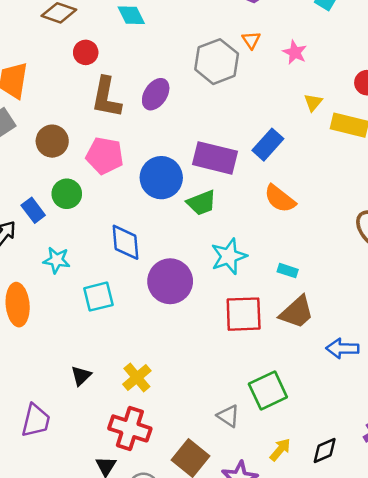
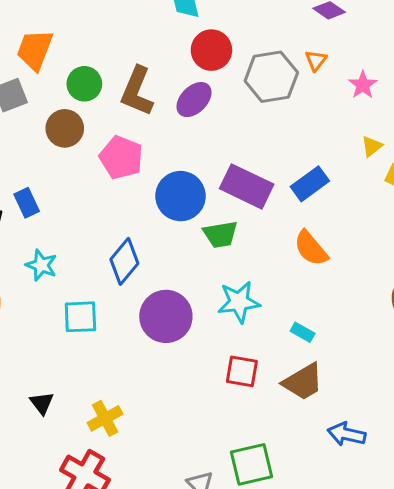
red circle: (86, 52) -> (211, 50), moved, size x1.4
green circle: (67, 194) -> (84, 84), moved
blue diamond: (126, 242) -> (124, 261), turned 33
red square: (244, 314) -> (242, 371), size x0.7
black triangle: (81, 376) -> (42, 403), turned -35

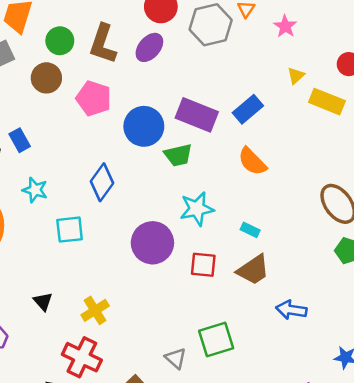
purple circle: (166, 316) -> (152, 243), moved

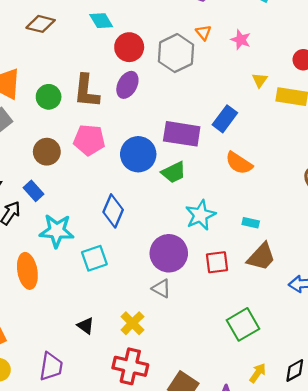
brown circle: (46, 78) -> (47, 152), moved
cyan star: (35, 190) -> (57, 231), size x1.5
gray triangle: (176, 358) -> (161, 289), moved

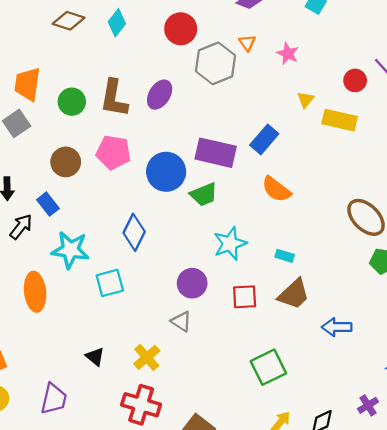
cyan diamond: (101, 21) -> (117, 23), moved, turned 65
red circle: (129, 47) -> (181, 29), moved
purple circle: (169, 253) -> (192, 283), size x0.7

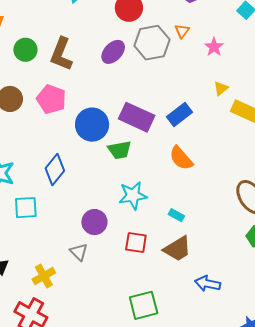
purple ellipse: (160, 95) -> (113, 52), moved

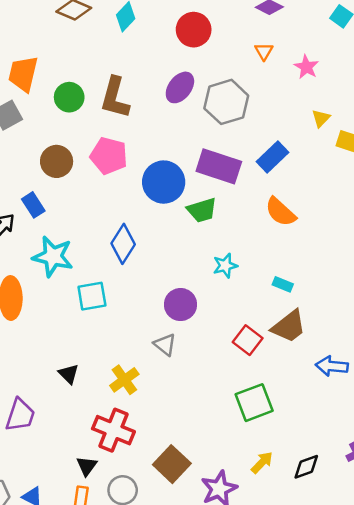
gray hexagon: (152, 43) -> (226, 102), moved
cyan star: (133, 195) -> (225, 266), size x0.7
red square: (136, 242) -> (248, 340), moved, turned 35

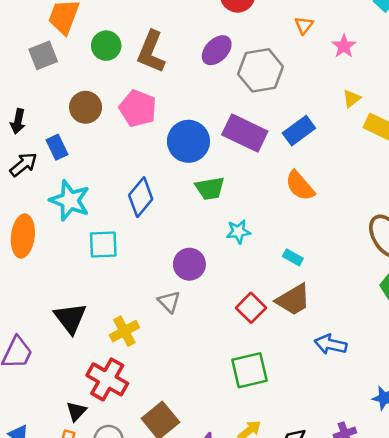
green trapezoid: (202, 210) -> (210, 188), moved
black triangle: (69, 374) -> (70, 318), size x1.6

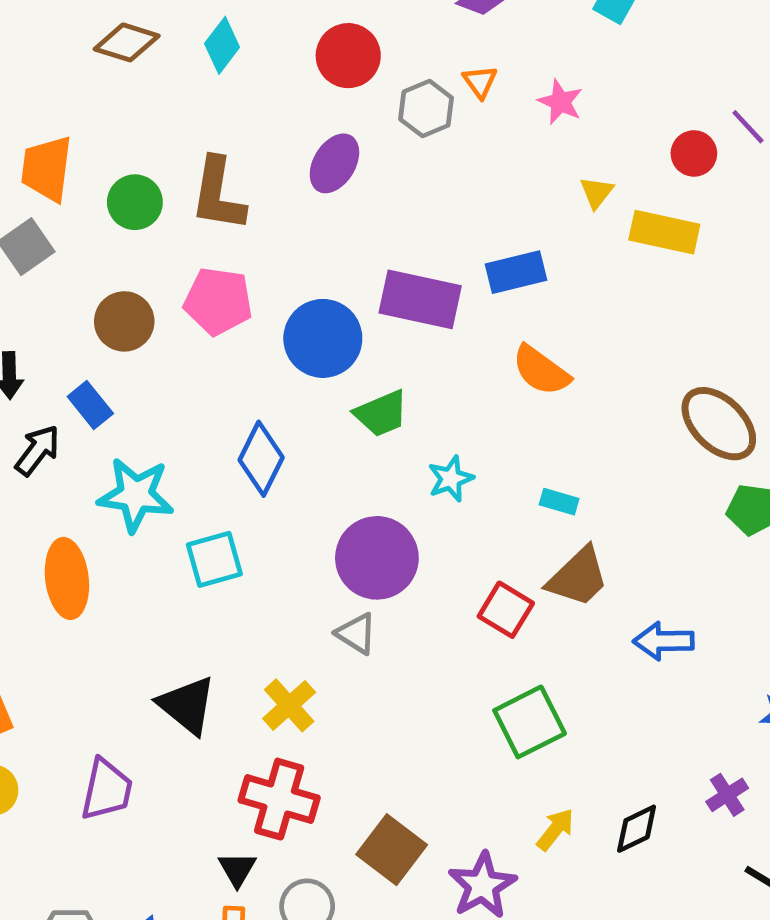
gray hexagon: (261, 70) -> (426, 109), moved, size x0.7
blue rectangle: (299, 131) -> (516, 272), turned 36
purple circle: (189, 264) -> (377, 558), size x1.4

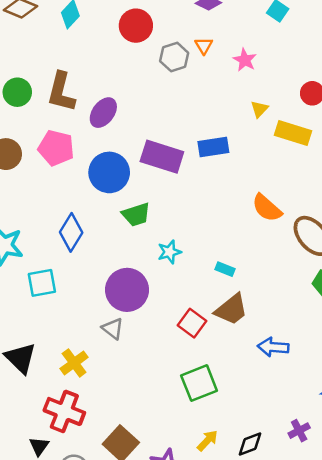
purple ellipse: (334, 163) -> (103, 113), moved
orange semicircle: (541, 370) -> (267, 208), moved

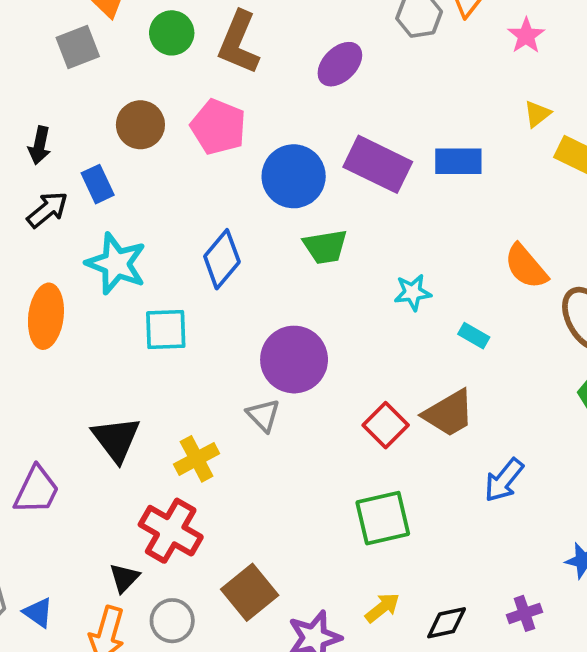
purple ellipse: (103, 113) -> (340, 64), moved
cyan star: (169, 252) -> (413, 292), moved
cyan rectangle: (225, 269) -> (474, 336), moved
blue arrow: (273, 347) -> (504, 480), turned -64

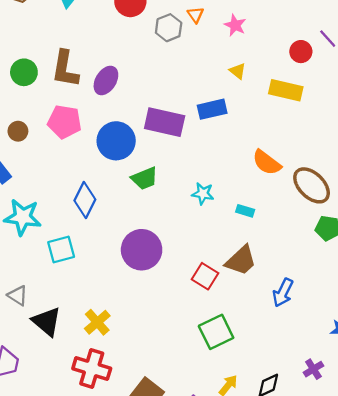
purple ellipse: (340, 64) -> (106, 80), moved
yellow triangle: (537, 114) -> (238, 71), moved, turned -30
brown circle: (140, 125) -> (18, 131), size x0.7
cyan star: (413, 292) -> (203, 194), turned 30
gray triangle: (263, 415) -> (18, 296), moved

